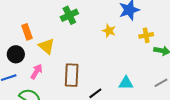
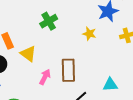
pink arrow: (36, 72) -> (45, 77), moved
brown rectangle: (72, 75) -> (68, 70), moved

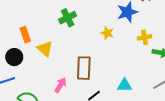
pink arrow: (45, 77) -> (61, 85), moved

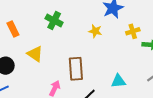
green cross: (68, 18) -> (54, 20), turned -30
orange rectangle: (25, 35) -> (13, 29), moved

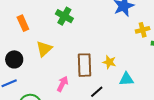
yellow star: (95, 31) -> (109, 62), moved
yellow triangle: (35, 54) -> (44, 49), turned 42

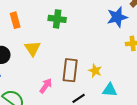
green cross: (64, 16) -> (57, 19), turned -30
yellow triangle: (44, 49) -> (33, 48), turned -30

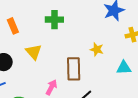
yellow star: (95, 71) -> (97, 49), moved
cyan triangle: (110, 90) -> (124, 68), moved

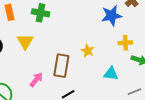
green cross: (54, 20) -> (41, 13), moved

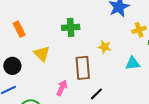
green cross: (41, 13) -> (71, 27), moved

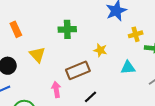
brown rectangle: (83, 68) -> (78, 70), turned 70
pink arrow: (62, 88) -> (56, 89), turned -35

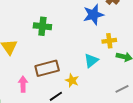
yellow star: (100, 50) -> (72, 80), moved
cyan triangle: (128, 68) -> (91, 61), moved, turned -42

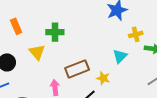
green cross: (42, 26) -> (55, 32), moved

